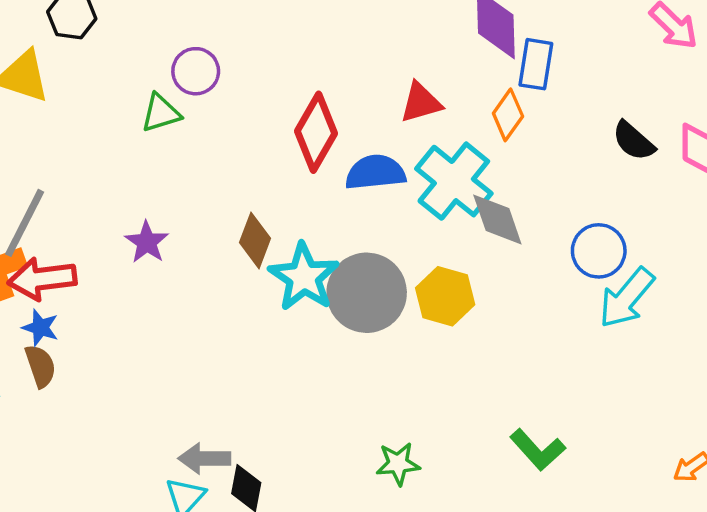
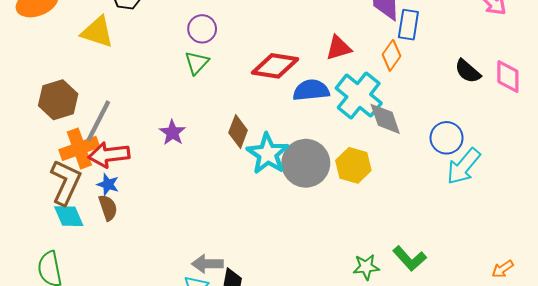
green triangle: (161, 113) -> (197, 63), moved, turned -30
red diamond: (316, 132) -> (275, 66), turned 69
green star: (398, 464) -> (366, 267), moved

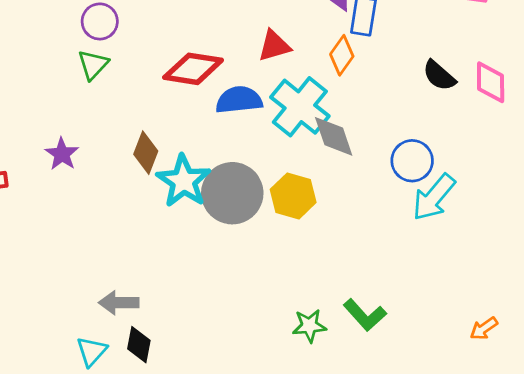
gray arrow: (207, 264) -> (119, 303), moved

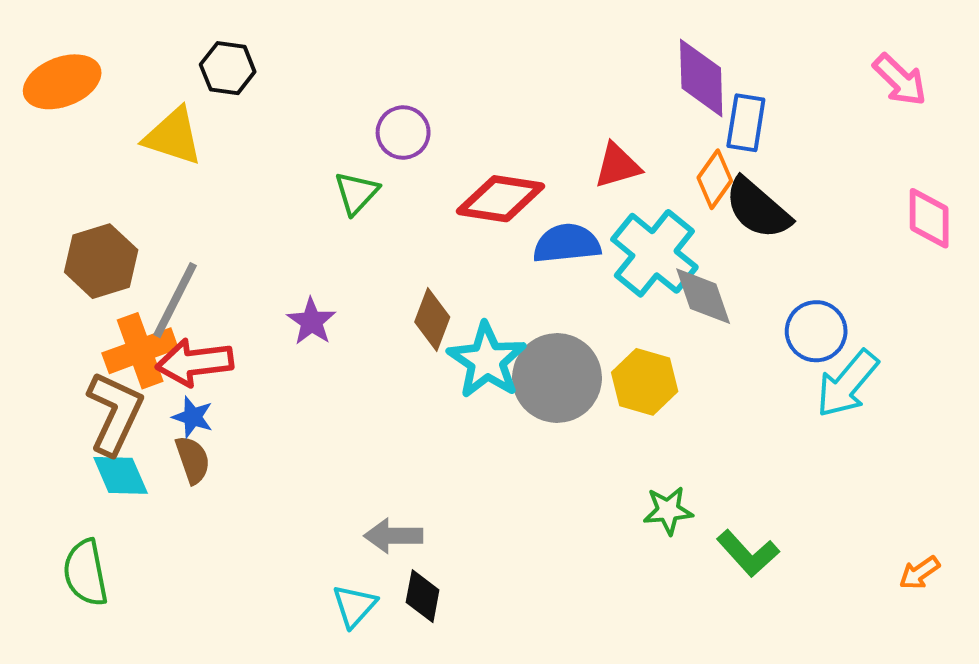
purple circle: (100, 21) -> (403, 132), moved
black semicircle: (439, 76) -> (758, 208), moved, size x1.4
green star: (309, 326) -> (668, 510), moved

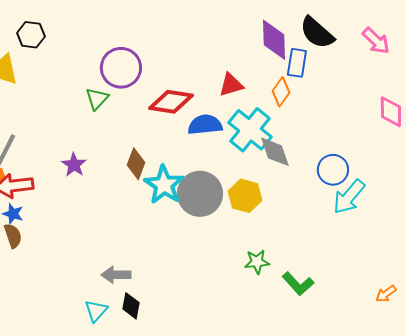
purple circle: (403, 132) -> (121, 68), size x1.5
black semicircle: (758, 208) -> (317, 33), moved

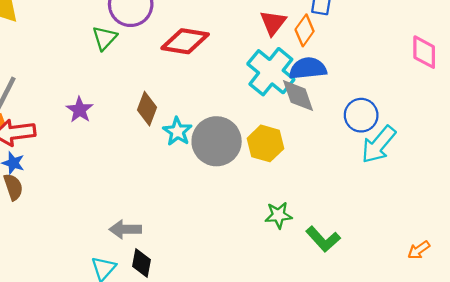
red triangle: (231, 85) -> (273, 23), moved, turned -36
blue semicircle: (205, 125) -> (308, 68), moved
cyan star: (164, 185) -> (177, 131), size x0.7

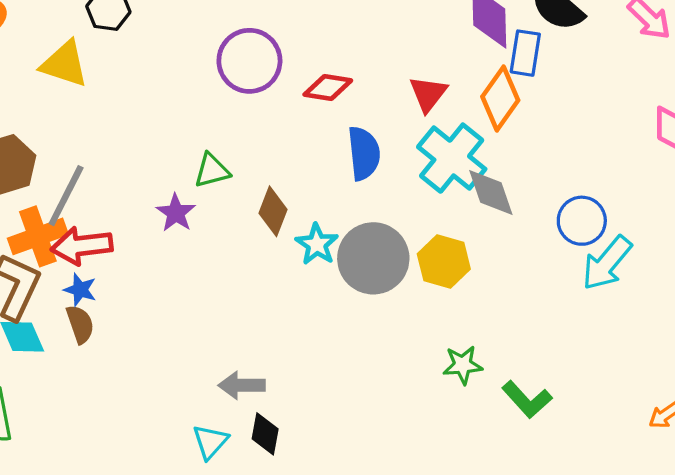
red triangle: (273, 23) -> (428, 94), moved
orange diamond: (305, 30) -> (500, 98), size x1.4
green triangle: (105, 38) -> (212, 171), moved, turned 32
red diamond: (185, 41) -> (328, 87), moved, size x0.7
blue semicircle: (308, 68) -> (364, 153), moved, turned 90

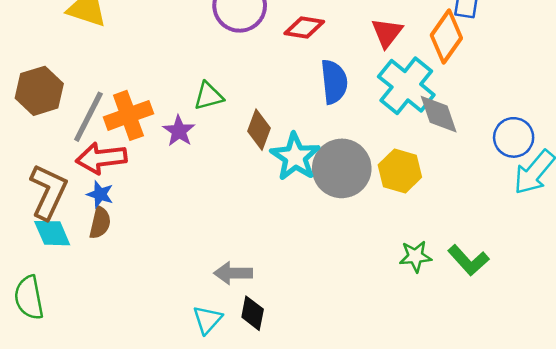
orange cross: (38, 236) -> (128, 115), moved
cyan star: (317, 244) -> (295, 157), size x1.4
brown semicircle: (80, 324) -> (100, 223), turned 32
green L-shape: (527, 399) -> (468, 260), moved

